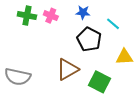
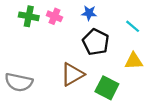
cyan line: (113, 24) -> (133, 26), moved

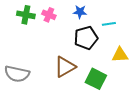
cyan line: (133, 26) -> (109, 24), moved, turned -48
black pentagon: (96, 42) -> (86, 38), turned 30

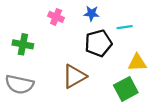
green cross: (26, 15) -> (23, 44), moved
green square: (96, 79) -> (126, 89), moved, turned 35

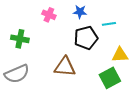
brown triangle: (74, 76) -> (65, 67), turned 35
gray semicircle: (19, 84) -> (17, 74), turned -35

